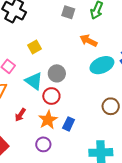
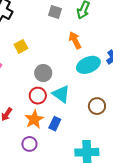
orange arrow: (88, 41) -> (75, 40), turned 36
cyan triangle: (34, 81) -> (61, 94), moved

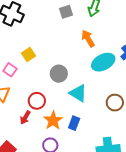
gray square: (55, 12) -> (66, 12), turned -32
yellow square: (21, 46) -> (28, 54), moved
red circle: (38, 96) -> (37, 101), moved

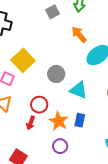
yellow square: (28, 54) -> (23, 60), size x1.6

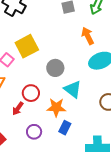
blue rectangle: (80, 120) -> (65, 128), moved
orange star: (59, 121) -> (56, 107), moved, turned 30
purple circle: (60, 146) -> (34, 132), moved

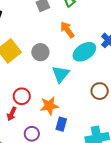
gray circle: (55, 68) -> (40, 52), moved
cyan triangle: (73, 89) -> (61, 74), moved, turned 42

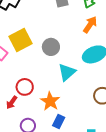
orange arrow: (67, 30) -> (90, 25), moved, turned 60
orange star: (49, 106) -> (50, 101), turned 30

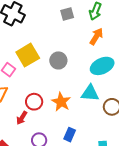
cyan triangle: (67, 72) -> (90, 93), moved, turned 48
orange star: (50, 101) -> (61, 102), moved

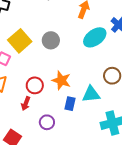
cyan triangle: (90, 93) -> (91, 94), moved
blue rectangle: (70, 135) -> (70, 104), moved

